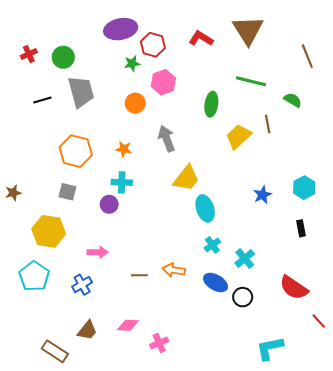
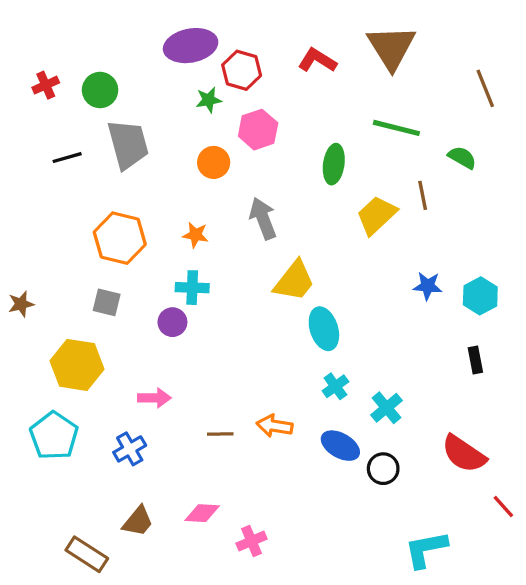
blue star: (262, 195) -> (428, 286), moved, turned 30

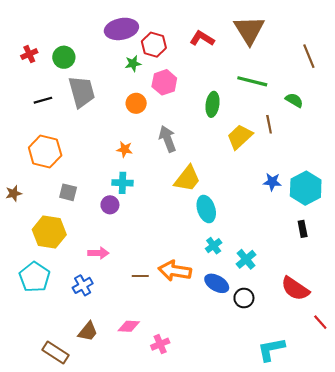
orange hexagon: (120, 238) -> (45, 151), moved
cyan hexagon: (480, 296) -> (306, 188), size x1.4
orange arrow: (275, 426) -> (175, 271), size x1.4

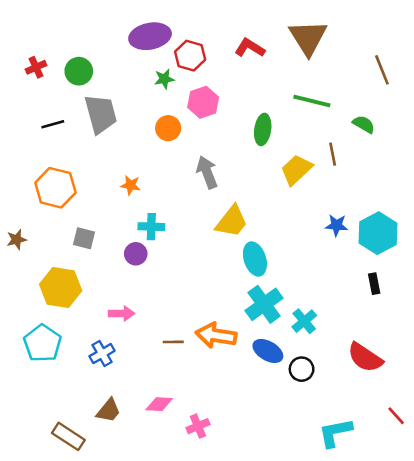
orange star: (125, 149) -> (131, 185), moved
cyan cross: (214, 246) -> (264, 304), size x1.8
red line: (320, 322) -> (396, 416), moved

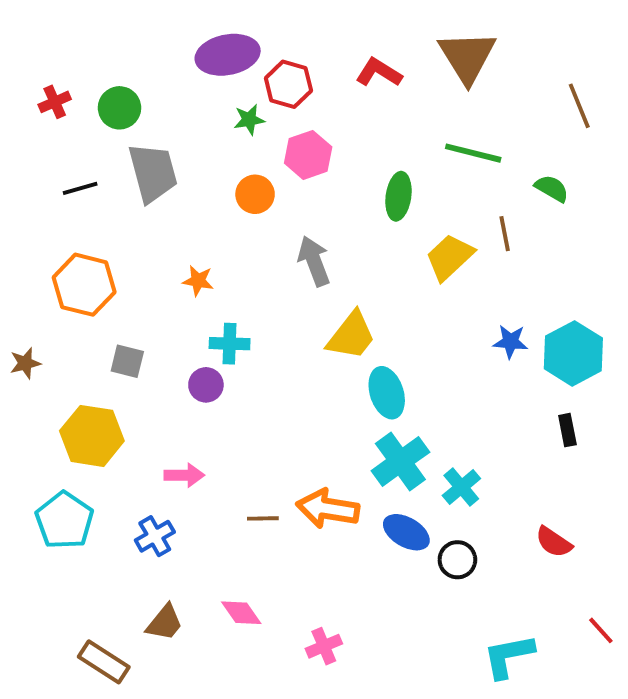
red semicircle: (365, 357) -> (554, 542), size x0.7
pink diamond: (159, 404) -> (241, 613), turned 52
pink cross: (198, 426) -> (324, 646), moved

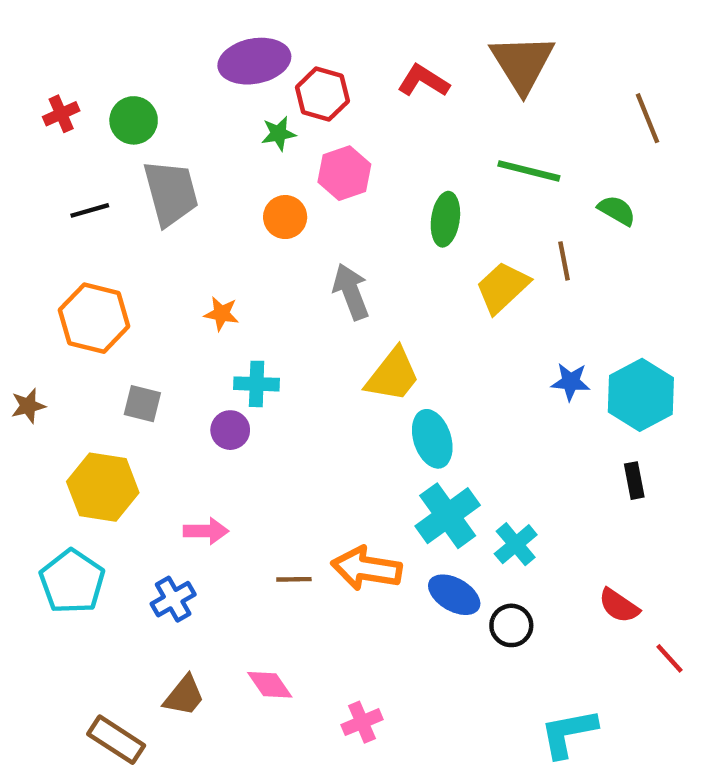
red line: (601, 630) -> (669, 658), moved

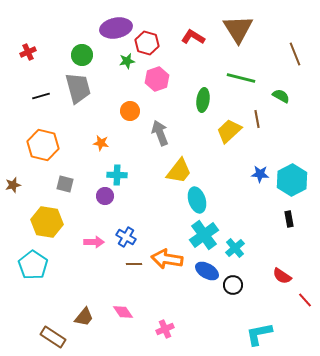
green circle: (134, 120) -> (82, 55), moved
orange circle: (285, 217) -> (130, 111), moved
blue cross: (173, 599) -> (126, 237), moved, turned -30

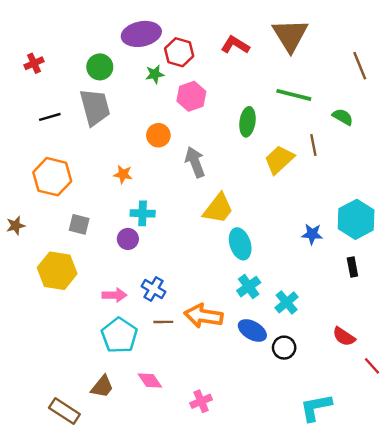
blue star: (260, 174) -> (312, 234), moved
cyan cross: (204, 235) -> (249, 287), size x0.7
cyan pentagon: (33, 265) -> (119, 335), moved

